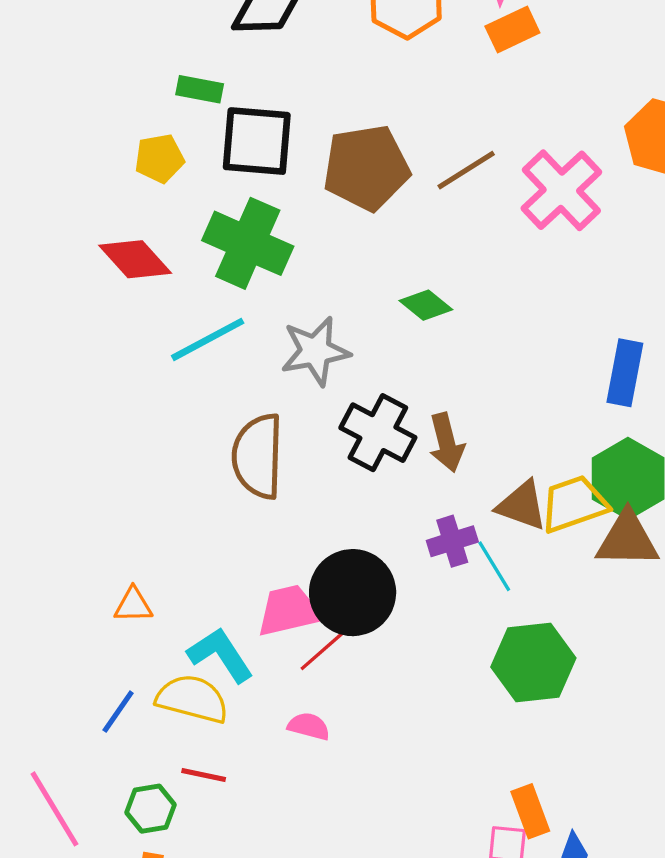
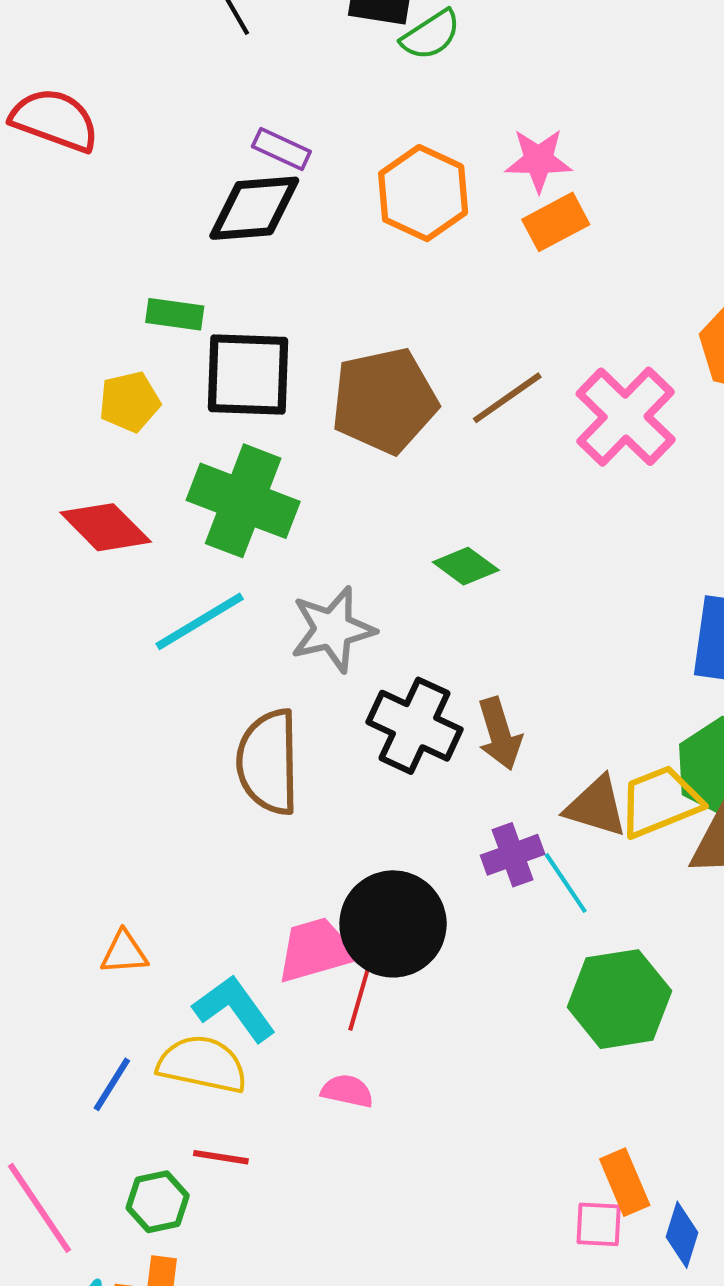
red line: (323, 650) -> (360, 997), turned -30

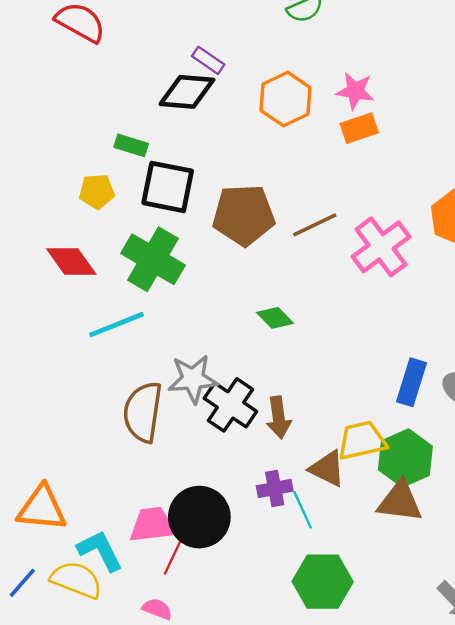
gray star: (333, 629) -> (193, 379), moved
yellow trapezoid: (660, 802) -> (362, 441), moved
orange triangle: (124, 953) -> (42, 508), size x1.8

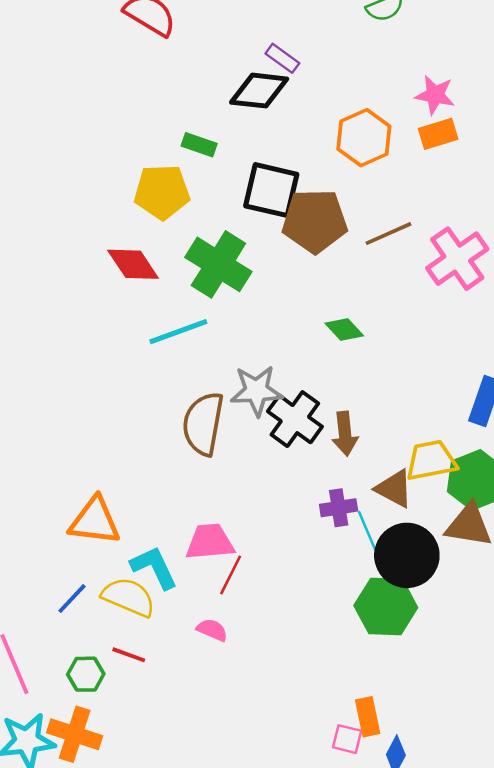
orange hexagon: (286, 99) -> (364, 138), moved
black square: (168, 187) -> (271, 190), moved
yellow pentagon: (97, 191) -> (162, 192), size x1.5
black circle: (199, 517) -> (407, 555), moved

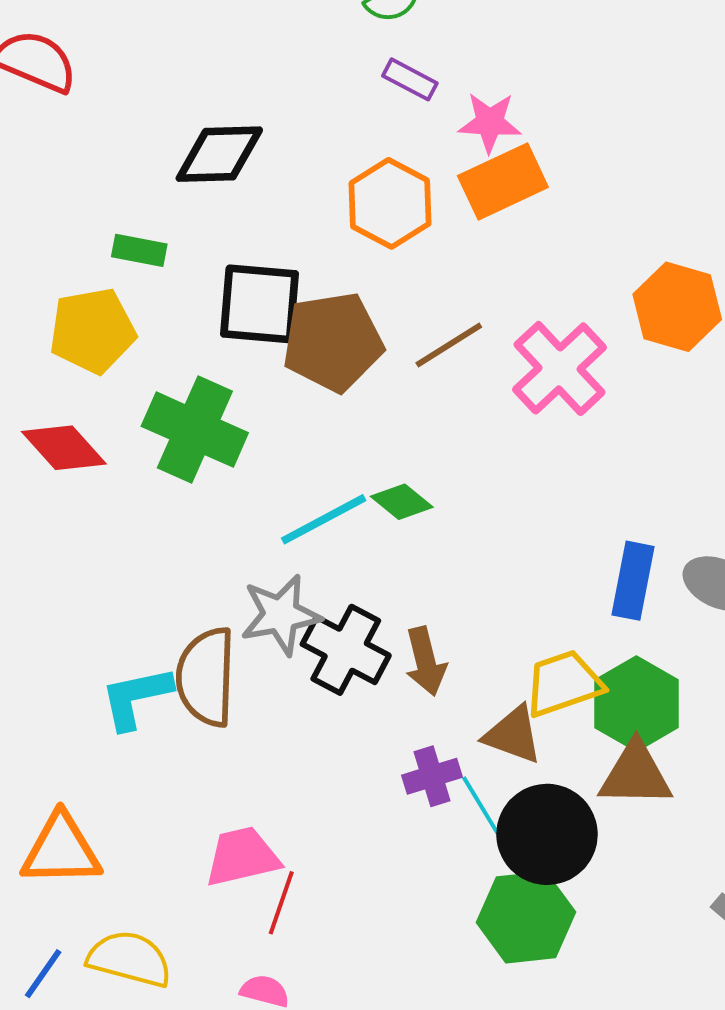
purple rectangle: (282, 58) -> (410, 79), moved
orange rectangle: (438, 134) -> (503, 182), size x1.4
cyan line: (178, 332) -> (324, 519), moved
cyan L-shape: (154, 567) -> (136, 697), moved, turned -69

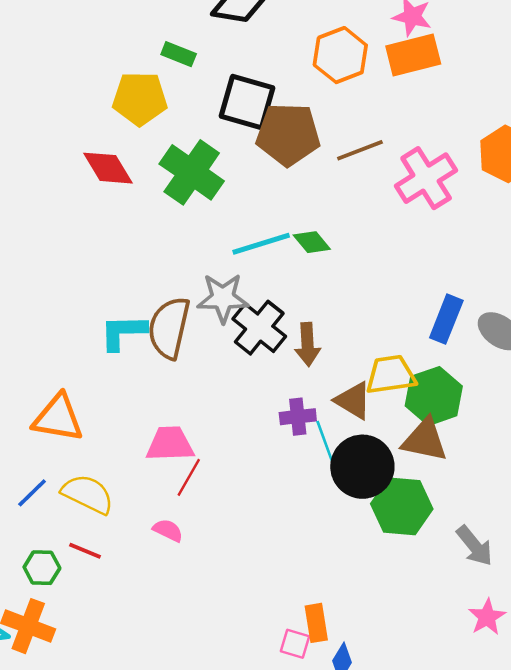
green hexagon: (526, 917) -> (402, 506), moved

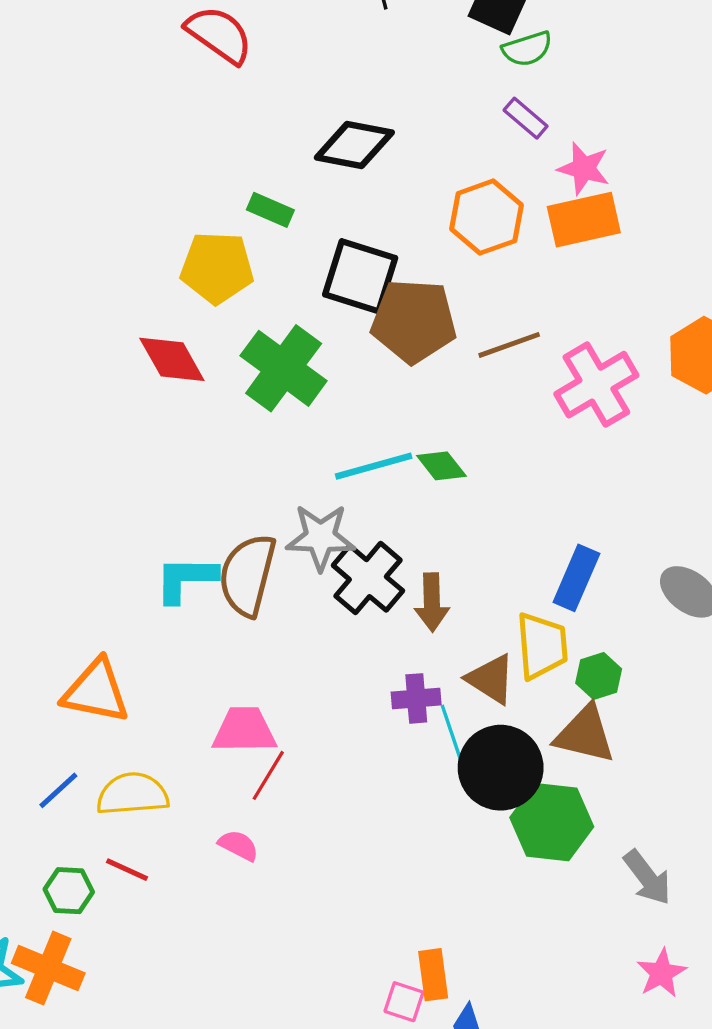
blue rectangle: (446, 319) -> (576, 578), moved
yellow trapezoid: (391, 375) -> (542, 646), turned 92
green hexagon: (434, 396) -> (599, 676), size x0.6
yellow semicircle: (88, 494) -> (132, 794), turned -32

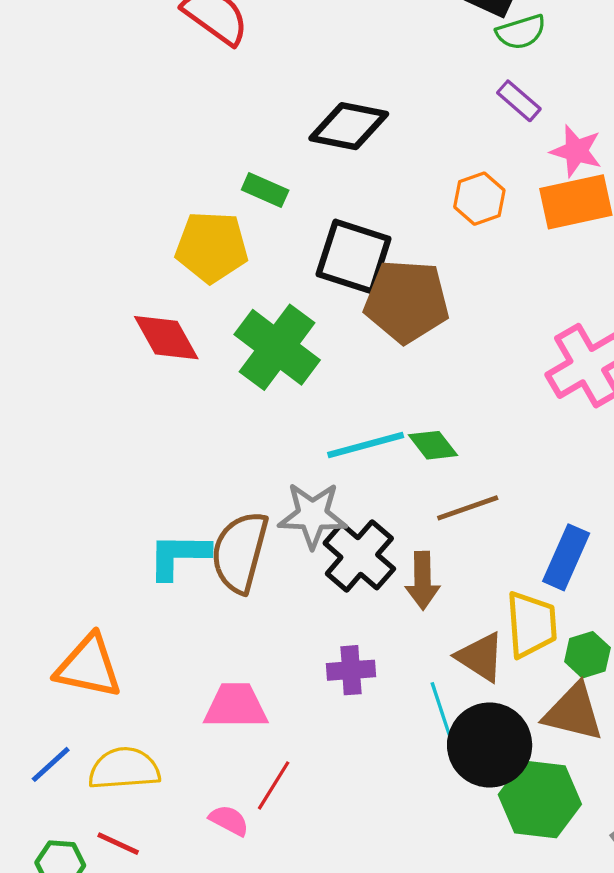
orange hexagon: (486, 217) -> (479, 199), size x0.7
brown line: (509, 345) -> (468, 508), moved
purple cross: (416, 698) -> (351, 670), moved
red line: (268, 775) -> (274, 785), moved

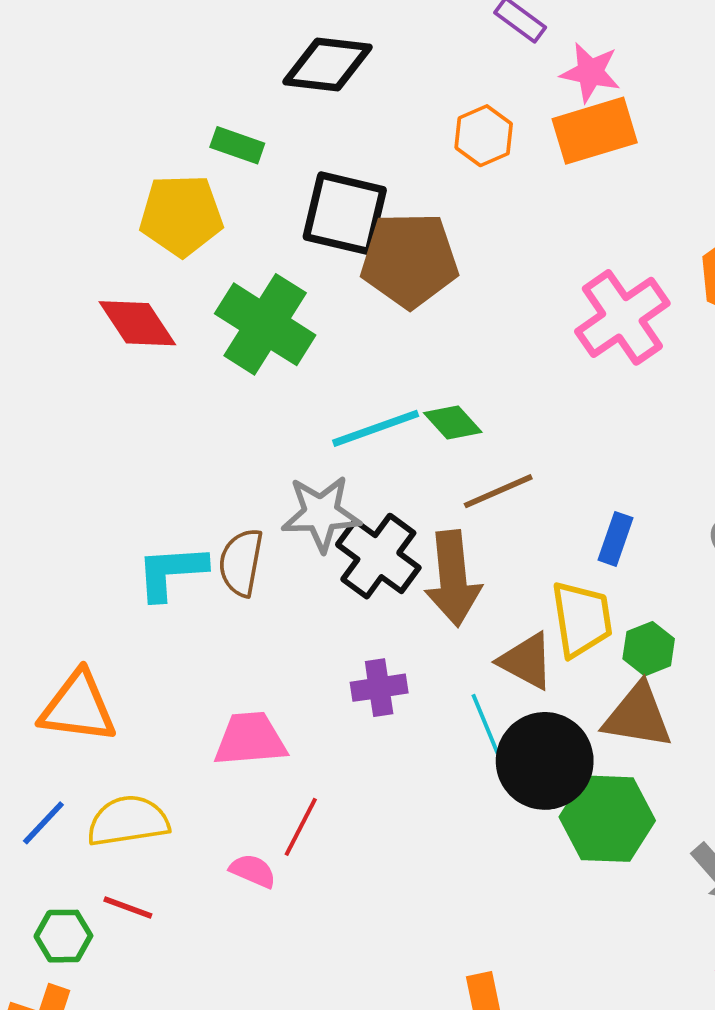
brown semicircle: (240, 552) -> (241, 562), size x0.7
blue rectangle: (566, 557) -> (615, 539), size x0.7
brown arrow: (423, 580) -> (453, 578), size x1.4

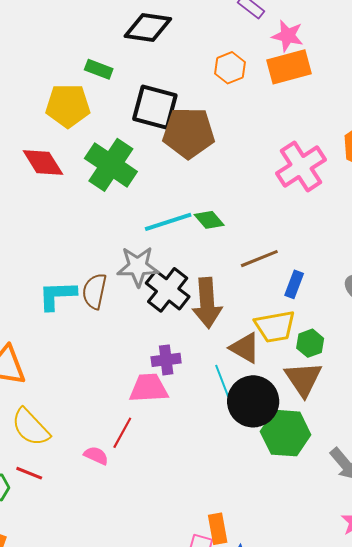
brown line: (498, 491) -> (259, 259), moved
yellow trapezoid: (582, 619) -> (275, 326), turned 87
brown triangle: (638, 716) -> (303, 379), turned 45
pink trapezoid: (250, 739) -> (149, 388), moved
yellow semicircle: (128, 821) -> (31, 427), turned -126

